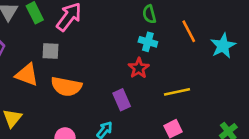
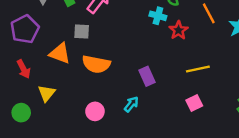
cyan cross: (148, 42) -> (158, 16), moved
red star: (139, 68) -> (178, 30), moved

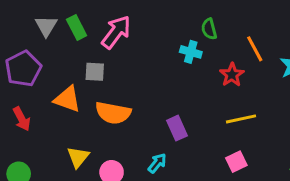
red star: (178, 30) -> (232, 75), moved
yellow triangle: (47, 93) -> (78, 157), moved

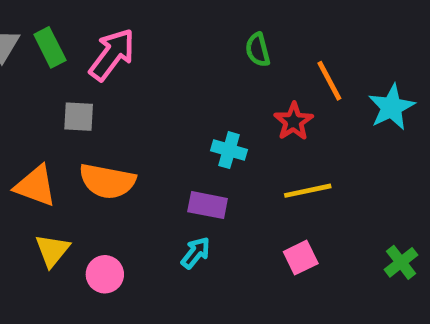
cyan cross: (191, 52) -> (229, 150), moved
orange triangle: (67, 99) -> (36, 186), moved
purple rectangle: (177, 128) -> (208, 205), turned -55
cyan arrow: (157, 163) -> (196, 253), moved

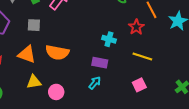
gray square: (79, 117) -> (34, 25), moved
yellow line: (308, 191) -> (142, 56), turned 30
yellow triangle: (52, 250) -> (34, 82), turned 42

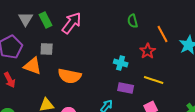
orange triangle: (27, 54) -> (33, 66), moved
purple rectangle: (100, 63) -> (126, 88), moved

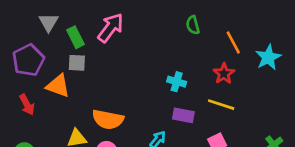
green rectangle: (46, 20) -> (76, 37), moved
red star: (148, 51) -> (224, 74), moved
orange semicircle: (70, 76) -> (108, 119), moved

